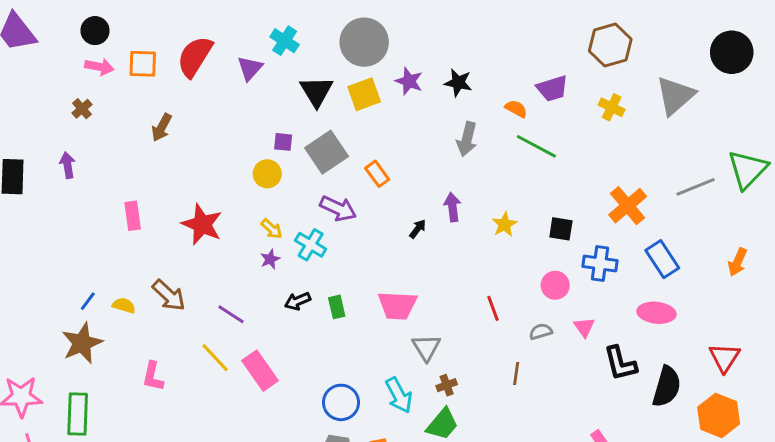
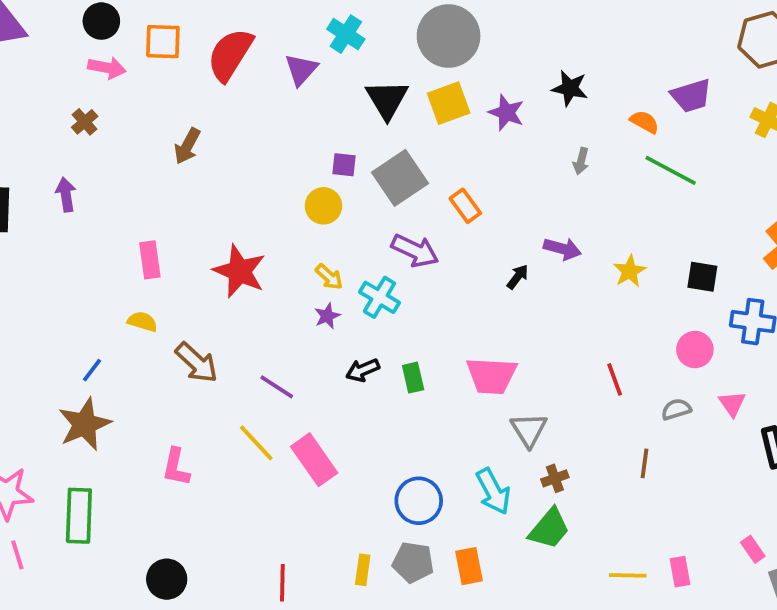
orange square: (143, 64) -> (163, 42), moved
purple star: (409, 81) -> (506, 113), moved
gray arrow: (467, 139) -> (581, 161), size x0.6
purple arrow: (452, 207) -> (562, 249), turned 112
yellow semicircle: (124, 305) -> (142, 322), moved

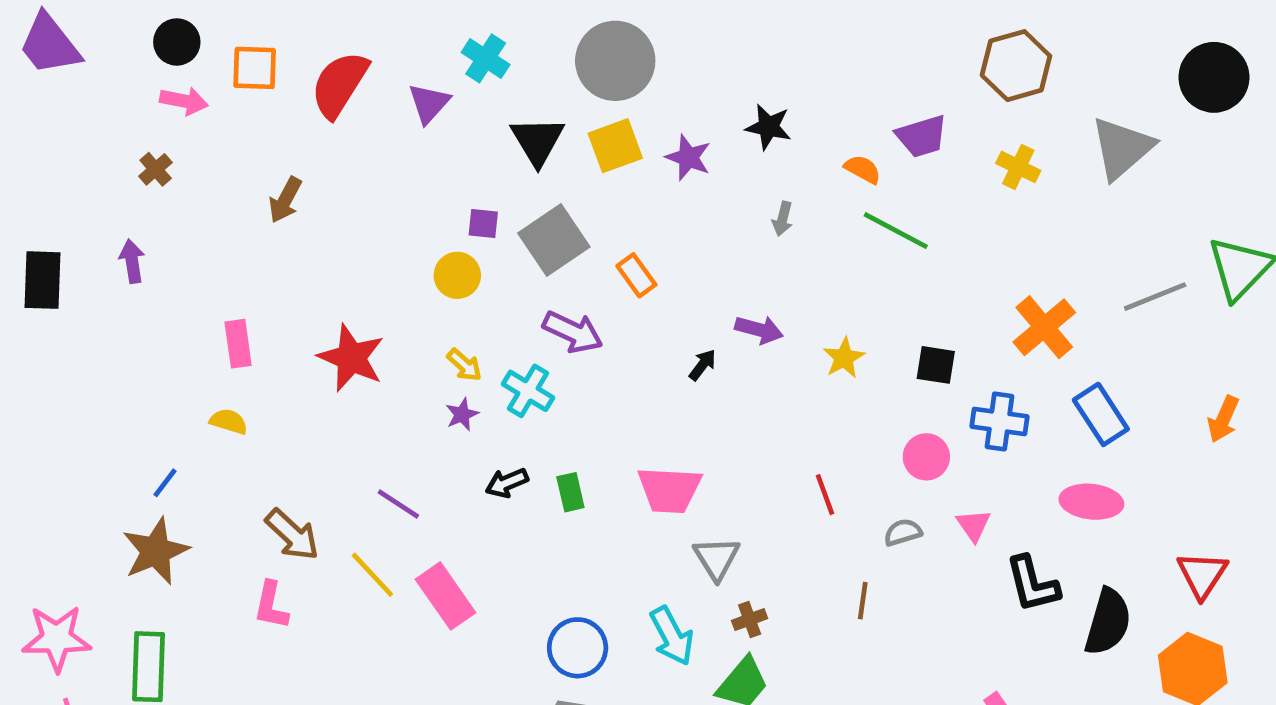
brown arrow: (197, 363) -> (292, 535), moved

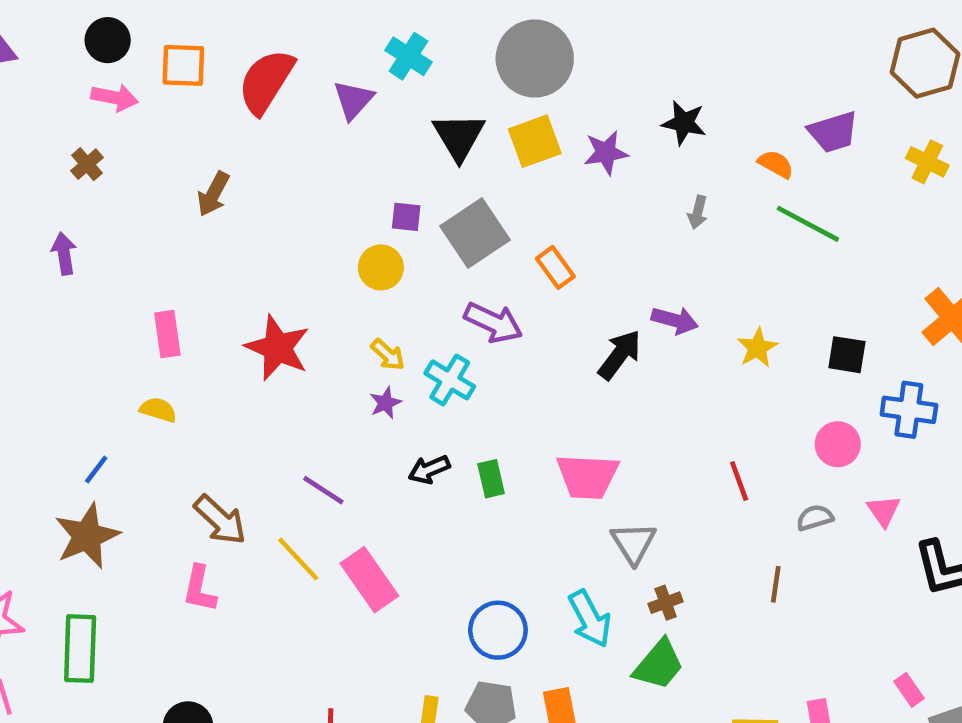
purple star: (688, 157) -> (606, 153), turned -30
black arrow: (702, 365) -> (620, 355), size x1.6

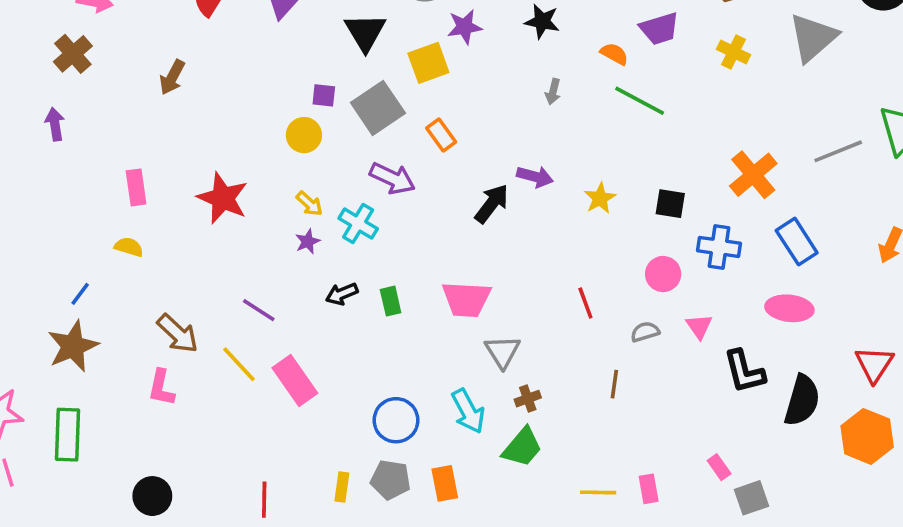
yellow square: (535, 141) -> (428, 63), moved
purple star: (606, 153) -> (465, 27), moved
brown cross: (87, 164) -> (73, 54), size x1.5

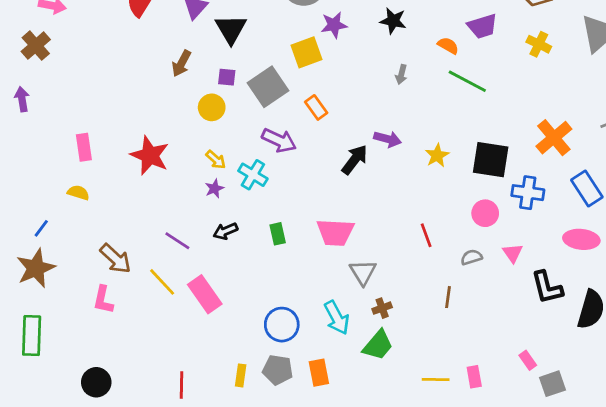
black triangle: (365, 32) -> (231, 29), moved
brown arrow: (172, 77) -> (181, 63), moved
black square: (670, 204) -> (491, 160), size x1.6
black arrow: (342, 294) -> (225, 231), moved

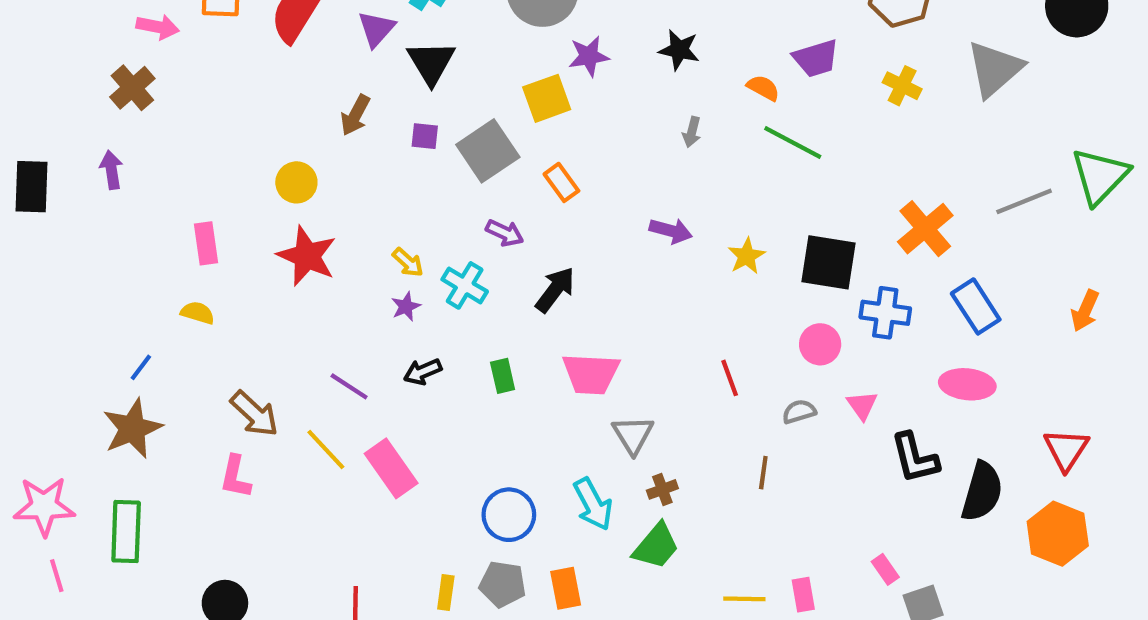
yellow circle: (212, 107) -> (296, 182), moved
purple arrow: (279, 140) -> (505, 233), size x0.7
black arrow: (355, 160) -> (555, 290), moved

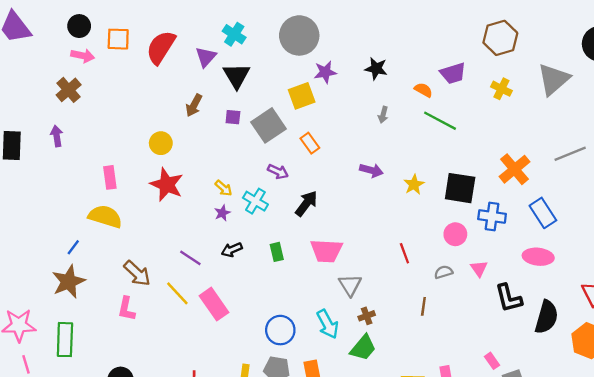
yellow semicircle: (198, 313) -> (105, 216), size x1.8

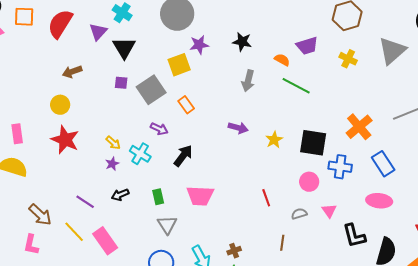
brown arrow: (194, 105) -> (72, 72), moved, turned 42
gray arrow: (383, 115) -> (248, 81), size x1.5
gray triangle: (350, 285) -> (167, 225), moved

